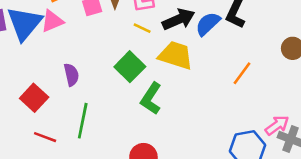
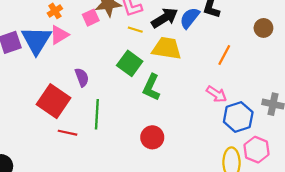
red square: (34, 98) -> (54, 101), size x1.4
pink arrow: (277, 125) -> (217, 94), moved, turned 78

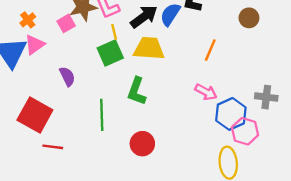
yellow line: (135, 30) -> (114, 32), turned 64
green square: (130, 63) -> (110, 53), moved, turned 35
purple semicircle: (82, 77) -> (67, 76), moved
green line: (97, 114) -> (102, 115), moved
pink hexagon: (257, 150) -> (245, 131), moved

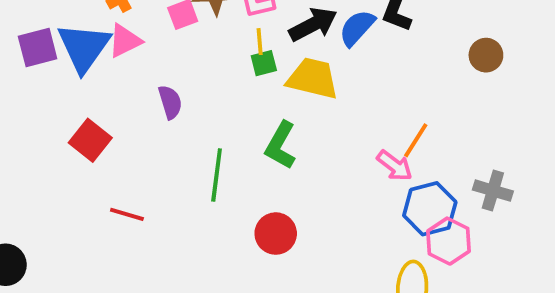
orange line: (210, 50) -> (416, 140), moved
green square: (110, 53) -> (264, 63), moved, size x0.6
red square: (35, 115) -> (90, 140), moved, size x0.7

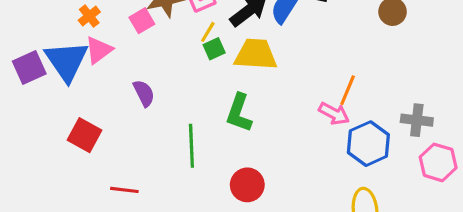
yellow line: (260, 42) -> (208, 32), turned 45
pink hexagon: (449, 241) -> (438, 162), moved

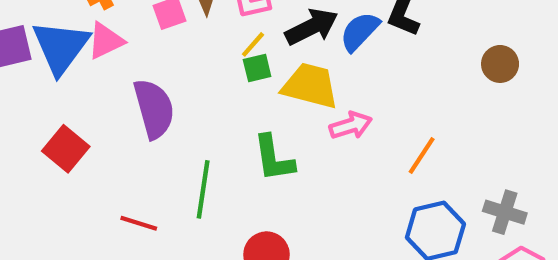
purple semicircle: (144, 93) -> (154, 109), size x1.6
green L-shape: (239, 113) -> (274, 158), turned -39
pink arrow: (334, 114) -> (351, 126), moved, turned -56
red line: (124, 190) -> (139, 223), moved

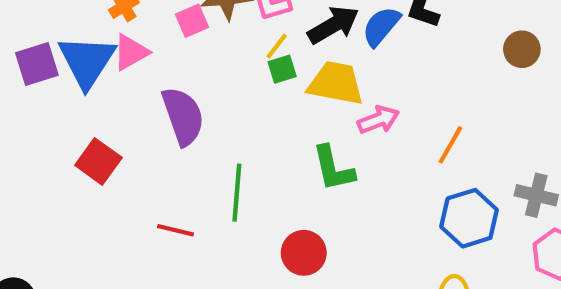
green L-shape: (274, 158) -> (333, 168), moved

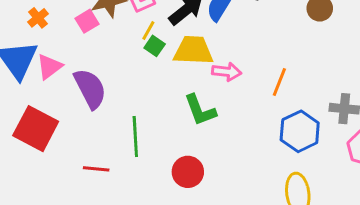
pink triangle: (131, 52) -> (49, 67), moved
green square: (282, 69) -> (155, 46), turned -30
pink arrow: (378, 120) -> (227, 72), turned 36
red square: (98, 161) -> (36, 129), size x1.4

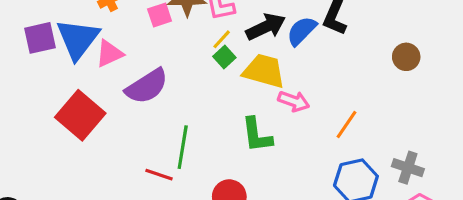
purple semicircle: (90, 89) -> (147, 86), turned 72
red line: (96, 169) -> (159, 175), moved

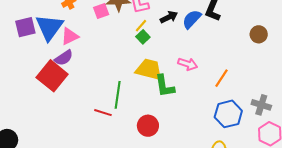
black arrow: (266, 27) -> (169, 17), size x0.7
yellow trapezoid: (264, 71) -> (149, 70), moved
purple semicircle: (147, 86) -> (64, 58), moved, size x0.7

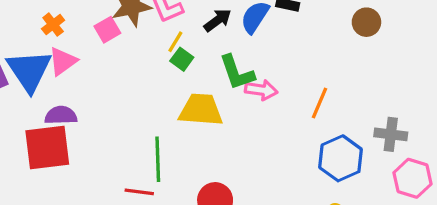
pink triangle: (70, 36) -> (63, 61), moved
purple semicircle: (64, 58) -> (61, 115), turned -138
red square: (52, 76) -> (47, 148), turned -36
green L-shape: (165, 86) -> (237, 72), moved

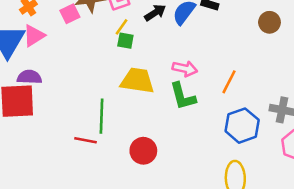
green square: (182, 59) -> (125, 41), turned -30
green L-shape: (237, 72) -> (183, 96), moved

